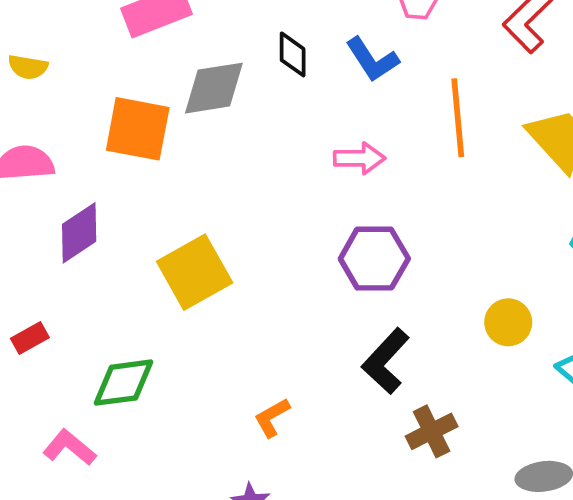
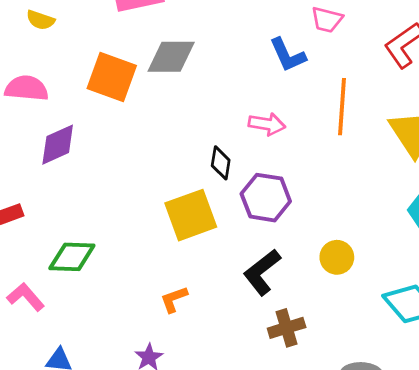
black diamond: (293, 54) -> (221, 163), moved
yellow square: (195, 272) -> (191, 215), moved
yellow circle: (508, 322) -> (337, 257), moved

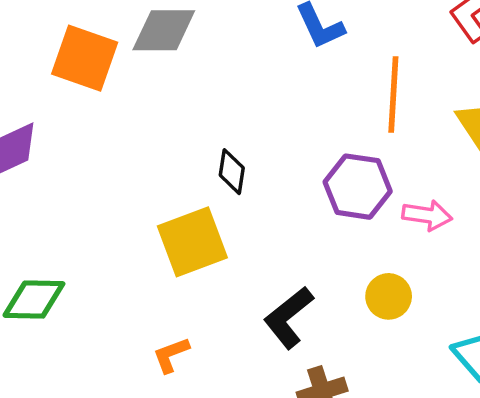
pink arrow: (267, 124) -> (427, 215), moved
purple hexagon: (266, 198) -> (358, 187), moved

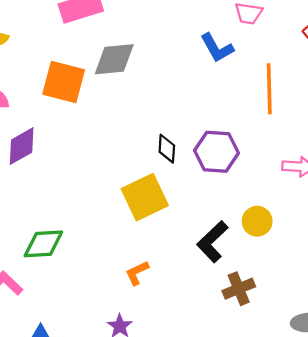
purple hexagon: (358, 187) -> (216, 152), moved
yellow circle: (389, 296) -> (257, 221), moved

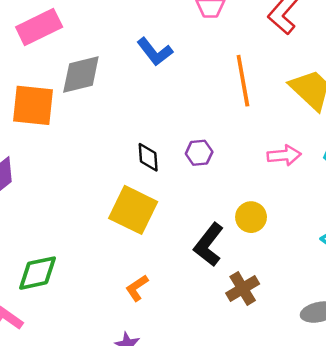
blue L-shape: (217, 48) -> (155, 52), moved
purple hexagon: (216, 152) -> (199, 153), size x0.6
yellow square: (145, 197) -> (133, 210), turned -30

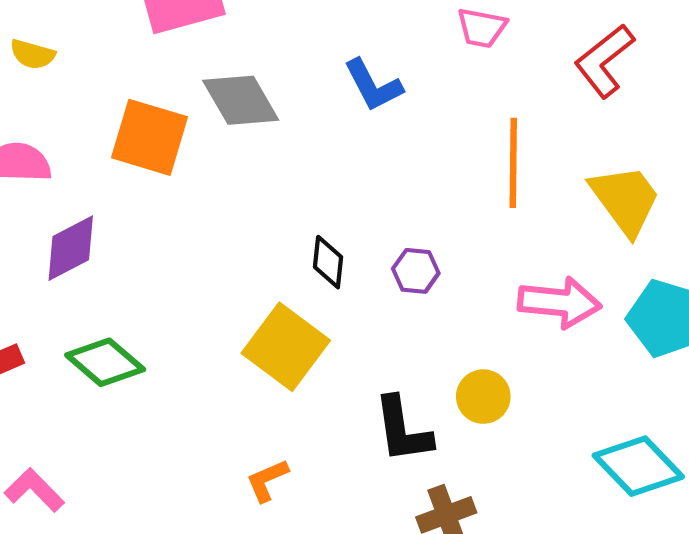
gray diamond: (81, 74) -> (241, 100), turned 63
pink arrow: (284, 155) -> (559, 302), size x1.4
black L-shape: (209, 245) -> (403, 430), turned -57
green diamond: (37, 273) -> (105, 362), moved, turned 42

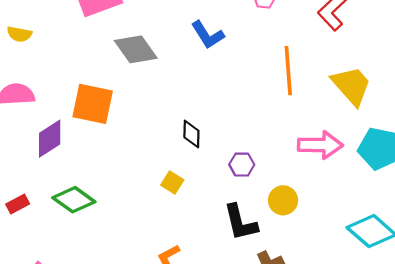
orange square: (149, 137) -> (93, 104), moved
purple hexagon: (416, 271) -> (242, 165), moved
yellow square: (286, 347) -> (172, 182), size x0.5

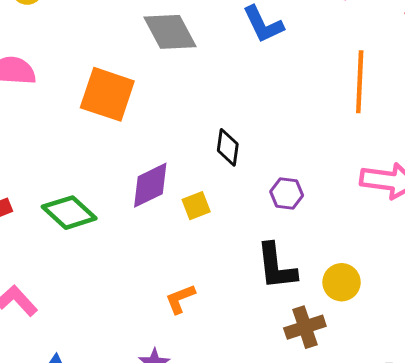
purple diamond: (50, 139) -> (150, 185), moved
yellow square: (172, 182) -> (196, 206), turned 30
yellow circle: (283, 200) -> (342, 282), moved

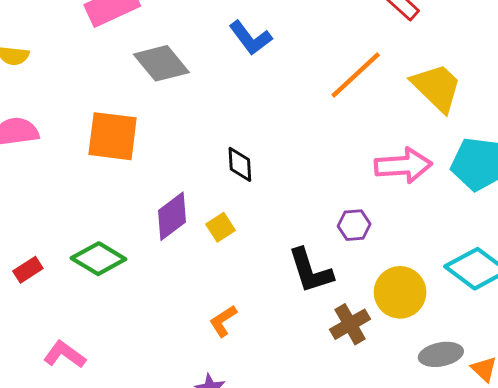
orange line: (360, 82) -> (356, 75), turned 56
purple hexagon: (287, 194) -> (354, 225), moved
yellow circle: (342, 282) -> (400, 292), moved, size x1.4

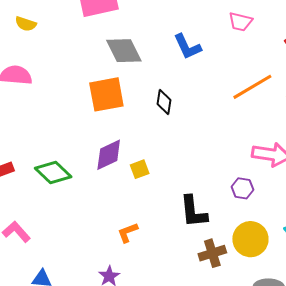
orange square: (113, 136) -> (106, 94), moved, turned -30
black diamond: (240, 164) -> (164, 102), moved
purple hexagon: (354, 225) -> (242, 188), moved

